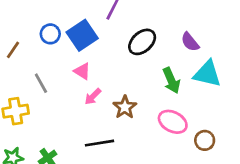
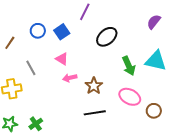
blue square: (82, 35) -> (62, 32), size x0.7
purple semicircle: (190, 42) -> (154, 22), moved, turned 77
pink arrow: (93, 96) -> (70, 78), turned 32
black line: (99, 143) -> (95, 113), moved

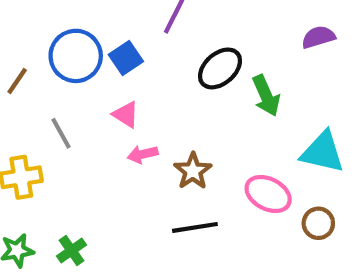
purple semicircle: (154, 22) -> (318, 37), turned 35
blue circle: (38, 31) -> (76, 56), size x1.6
cyan triangle: (156, 61) -> (323, 152), moved
green arrow: (129, 66) -> (266, 96), moved

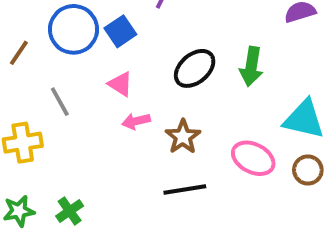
black ellipse: (220, 68) -> (195, 68), moved
green arrow: (266, 96) -> (251, 66), turned 33
brown circle: (318, 223) -> (308, 170), moved

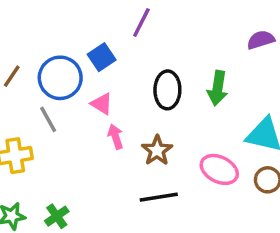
blue circle: (74, 29) -> (60, 78), moved
black ellipse: (195, 68) -> (167, 90), turned -48
pink arrow: (136, 121) -> (116, 137), turned 85

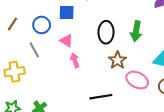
blue square: (102, 57) -> (67, 13), turned 35
blue circle: (60, 78) -> (42, 25), size x0.7
brown star: (157, 150) -> (117, 60), moved

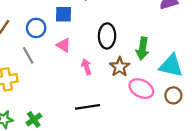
green arrow: (136, 31) -> (142, 49), moved
pink arrow: (75, 60) -> (86, 67), moved
black line: (101, 97) -> (88, 107), moved

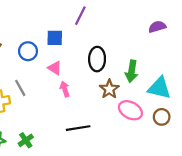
gray line: (28, 55) -> (20, 88), moved
pink arrow: (86, 67) -> (65, 89), moved

